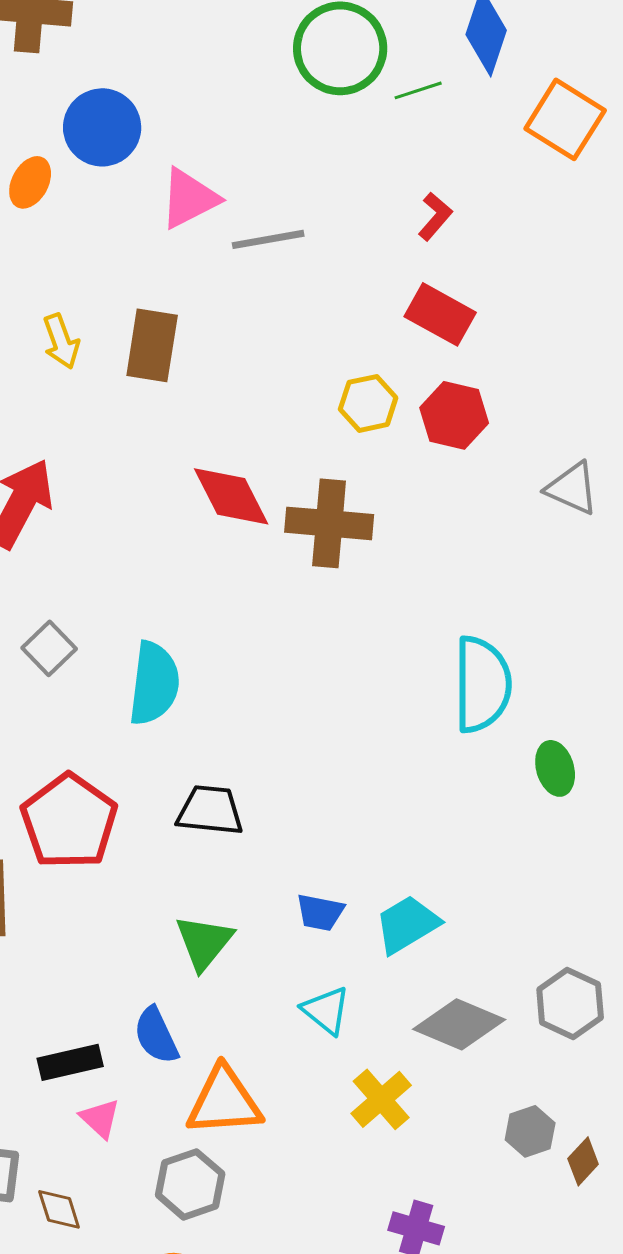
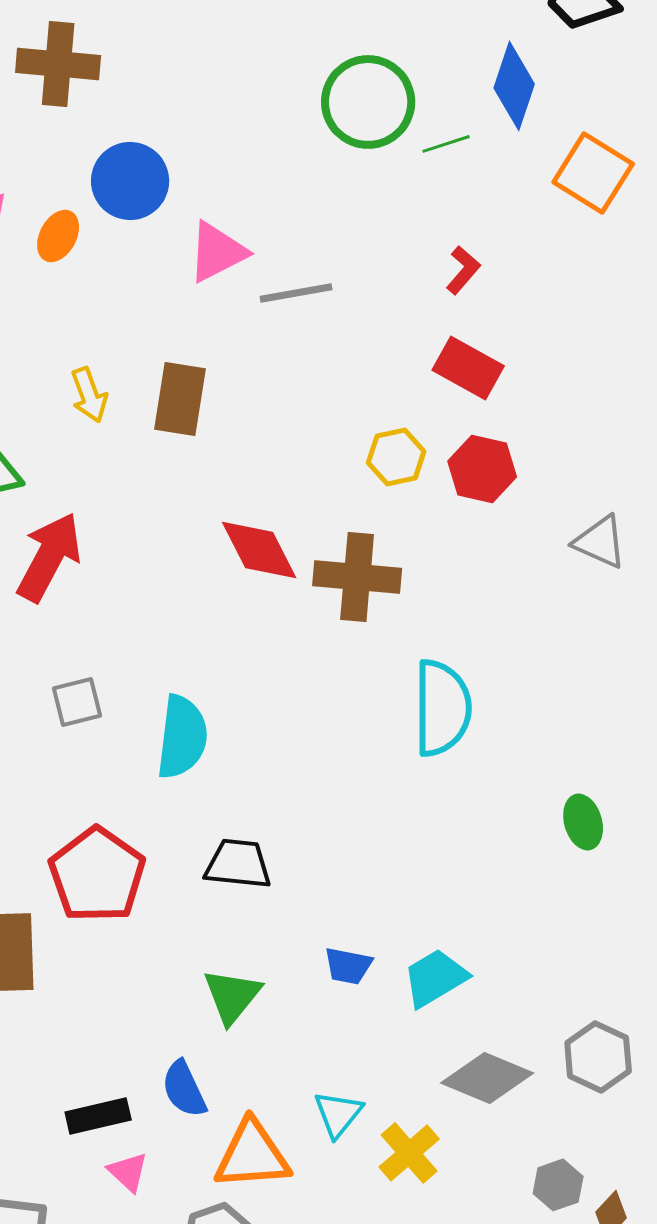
gray square: (49, 648) -> (77, 702), turned 30
cyan semicircle: (482, 684) -> (442, 708), moved
cyan triangle: (326, 1010) -> (338, 1114), moved, turned 30

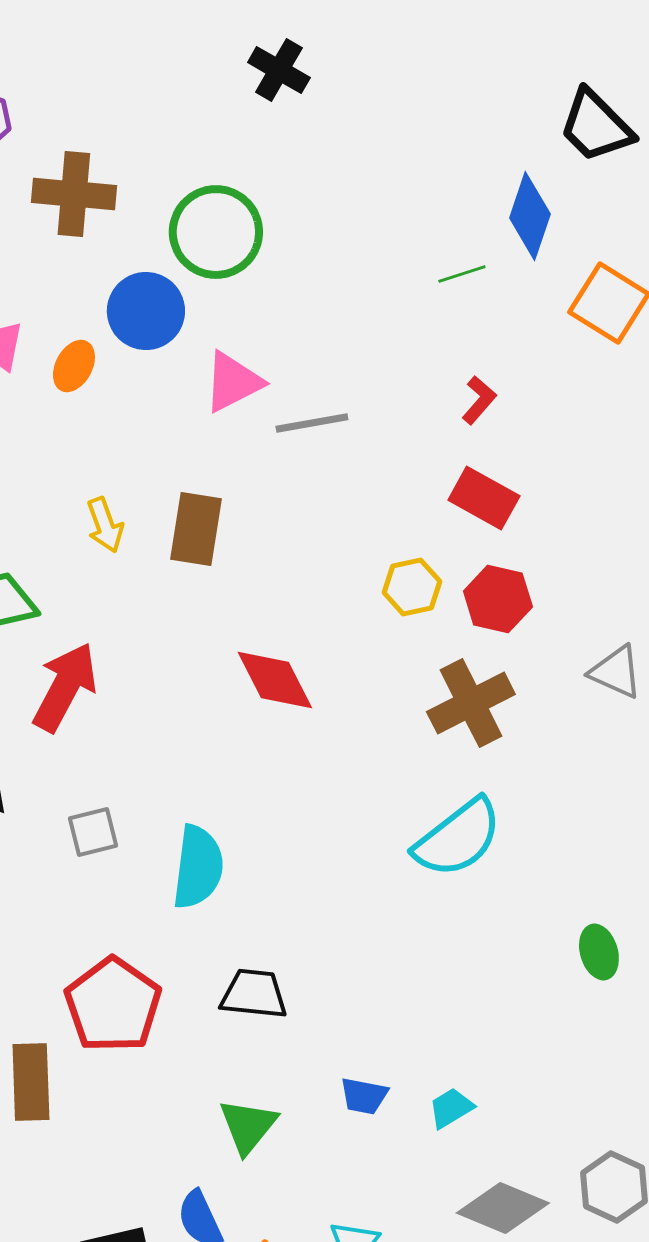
green circle: (368, 102) -> (216, 232), moved
brown cross: (357, 577) -> (471, 703), moved, turned -32
cyan semicircle: (442, 708) -> (458, 838), turned 52
cyan trapezoid: (435, 978) -> (451, 1108), size x0.7

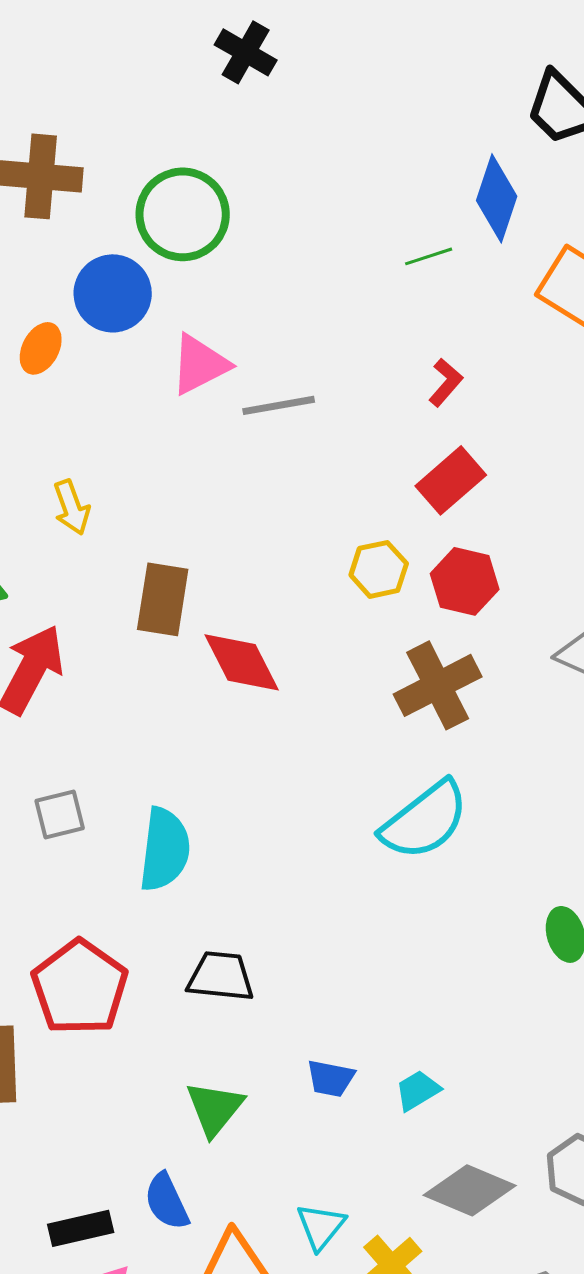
red rectangle: (484, 498) -> (451, 480), turned -70
brown rectangle: (196, 529) -> (163, 599), moved

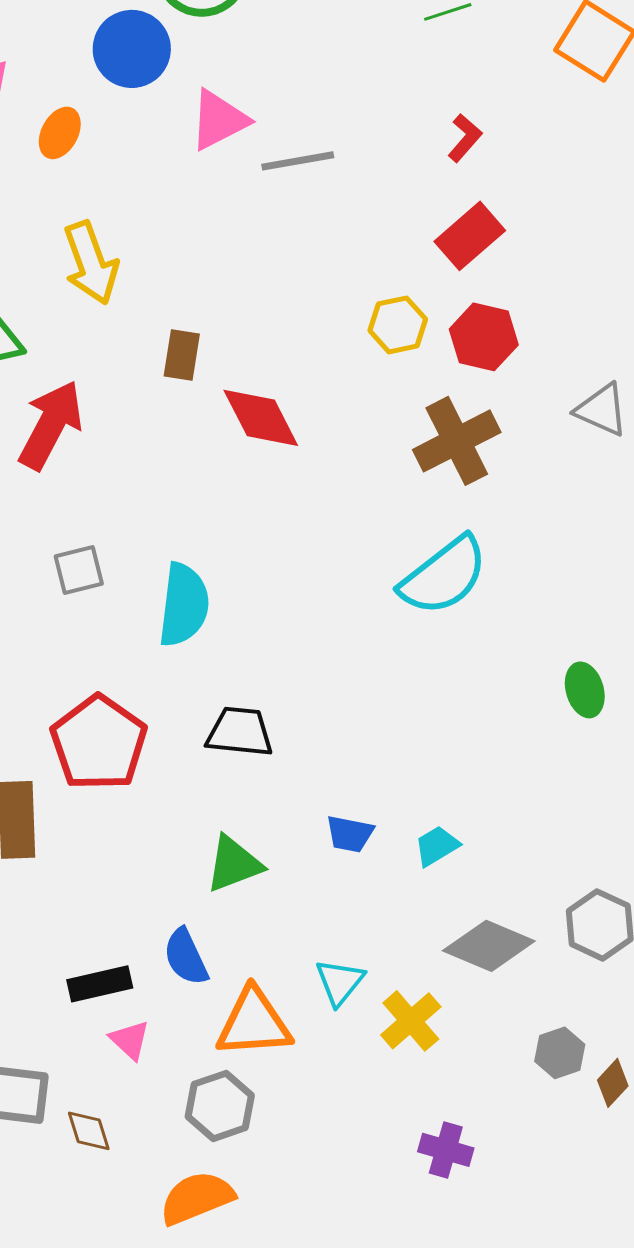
orange ellipse: (41, 348) -> (60, 133), moved
yellow arrow: (72, 507) -> (91, 263), size x1.5
brown rectangle: (163, 599) -> (182, 355), size x0.7
green triangle: (215, 1108) -> (234, 864), turned 30

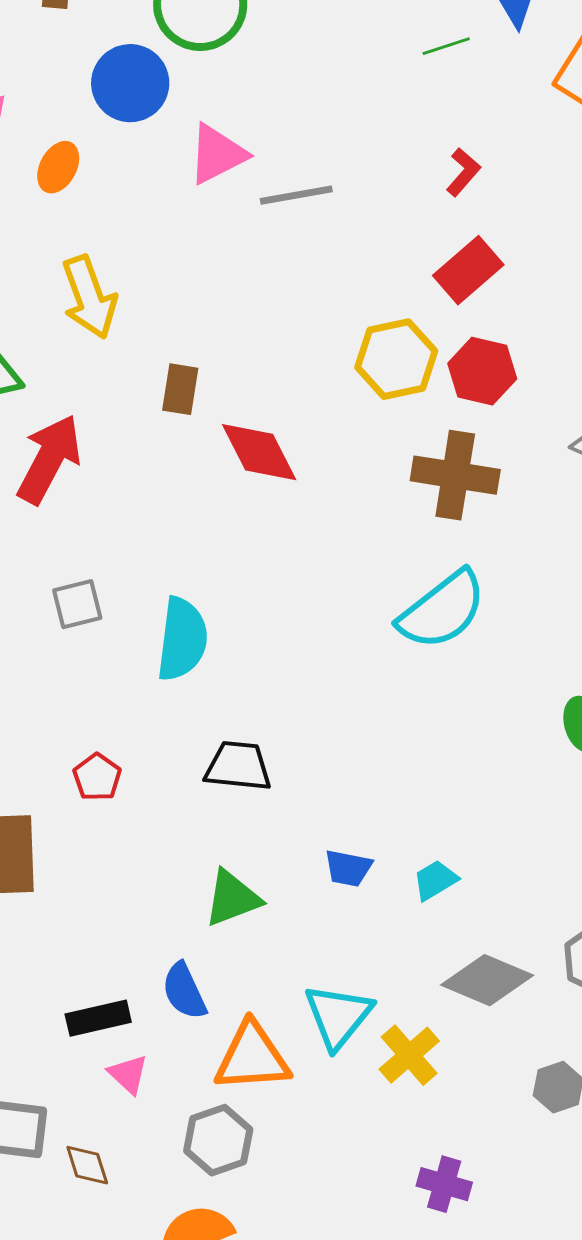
yellow hexagon: (398, 325) -> (396, 359), size x1.4
brown cross: (457, 441) -> (455, 475), turned 36
red pentagon: (99, 743) -> (97, 777), size x0.5
cyan triangle: (340, 982) -> (338, 1016), size x1.4

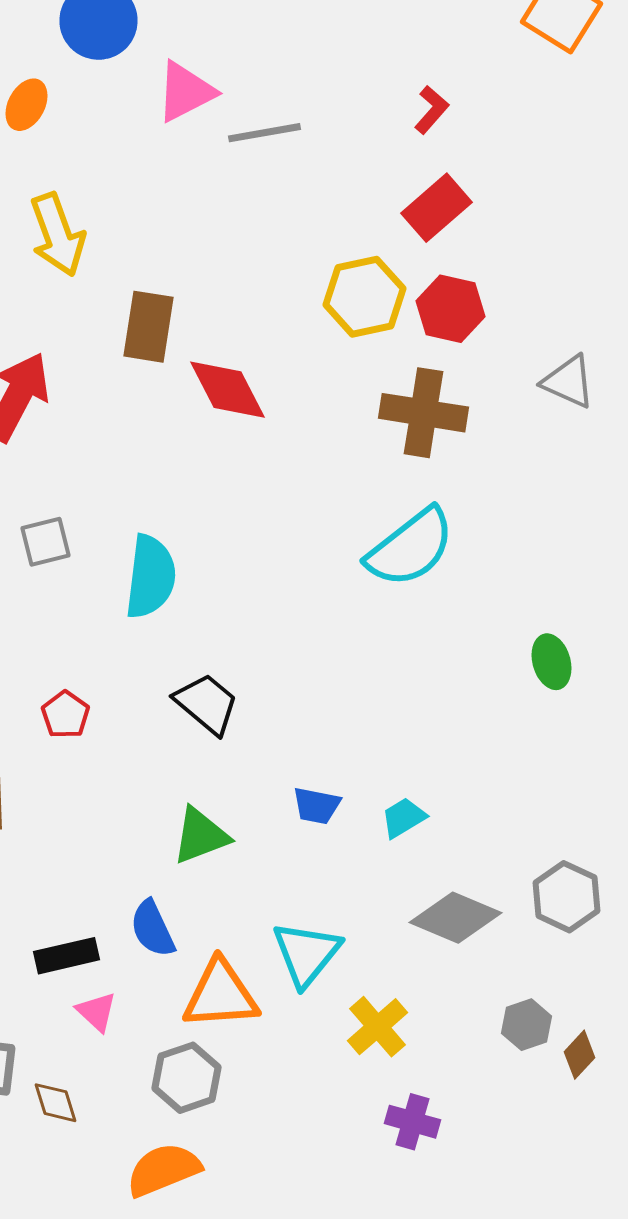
brown rectangle: (180, 389) -> (148, 327), size x1.4
black trapezoid: (238, 766) -> (206, 704), turned 34
yellow cross: (409, 1055) -> (378, 1027), moved

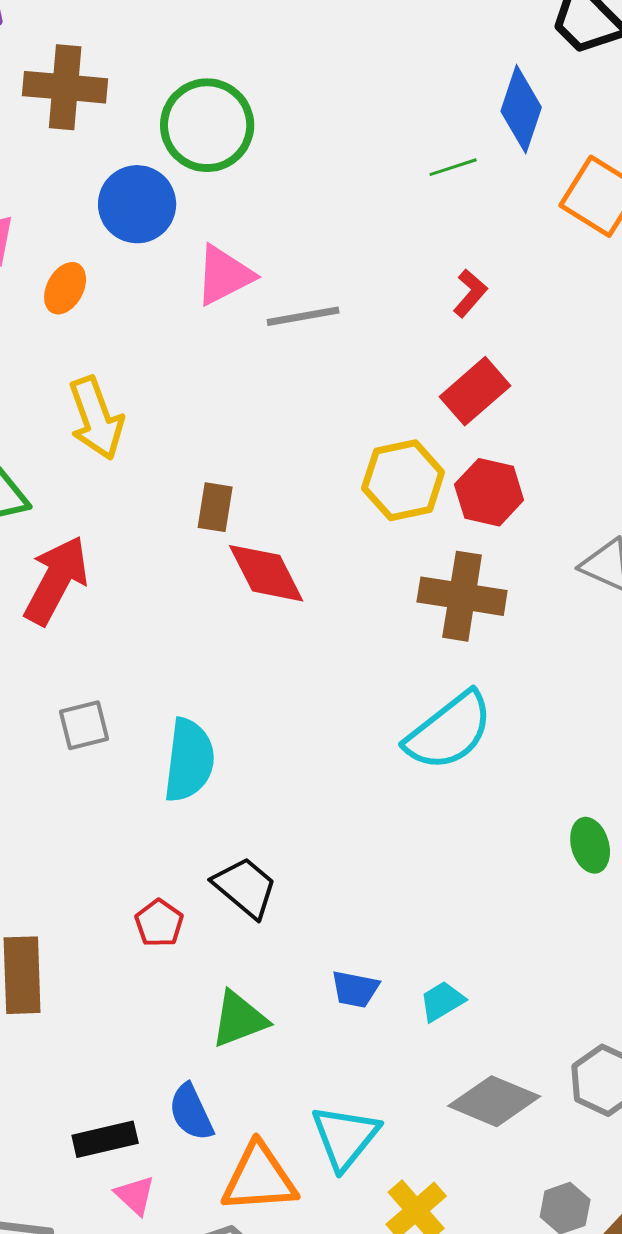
brown rectangle: (148, 327) -> (215, 507), moved, size x0.7
red pentagon: (66, 715) -> (159, 923), moved

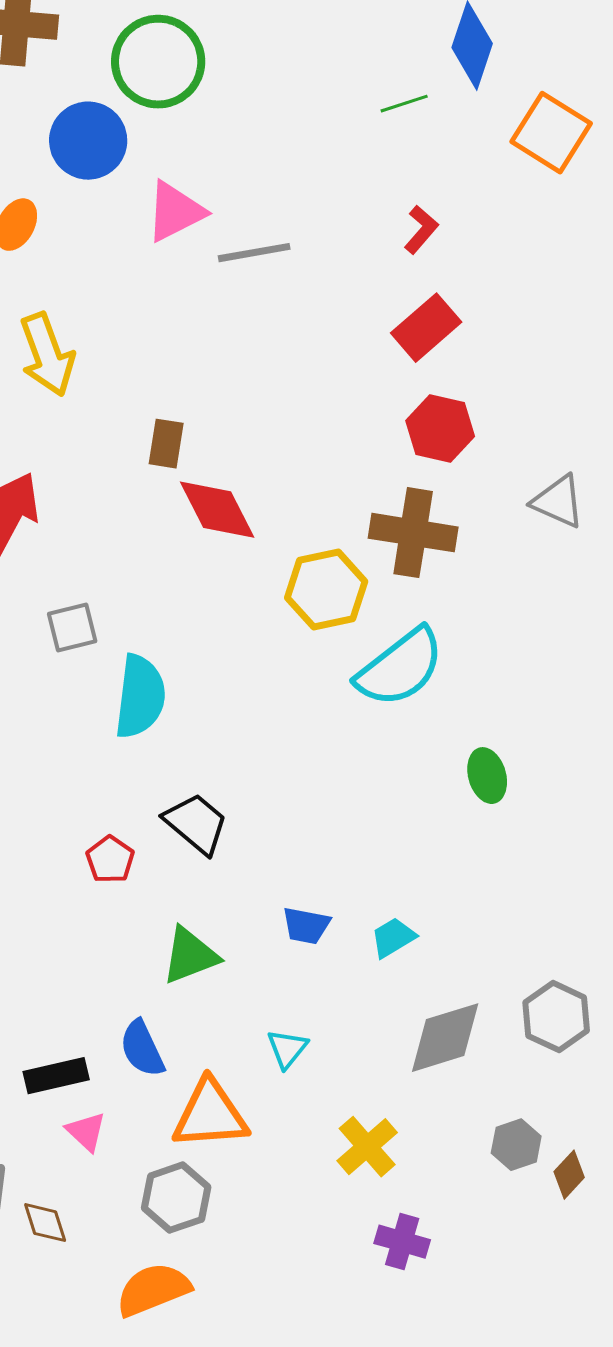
yellow hexagon: (403, 480) -> (326, 590), moved
gray square: (84, 725) -> (72, 628), moved
green ellipse: (590, 845) -> (487, 776), moved
gray diamond: (494, 1101) -> (445, 1038), turned -40
cyan triangle: (345, 1137) -> (287, 1049), moved, size x0.6

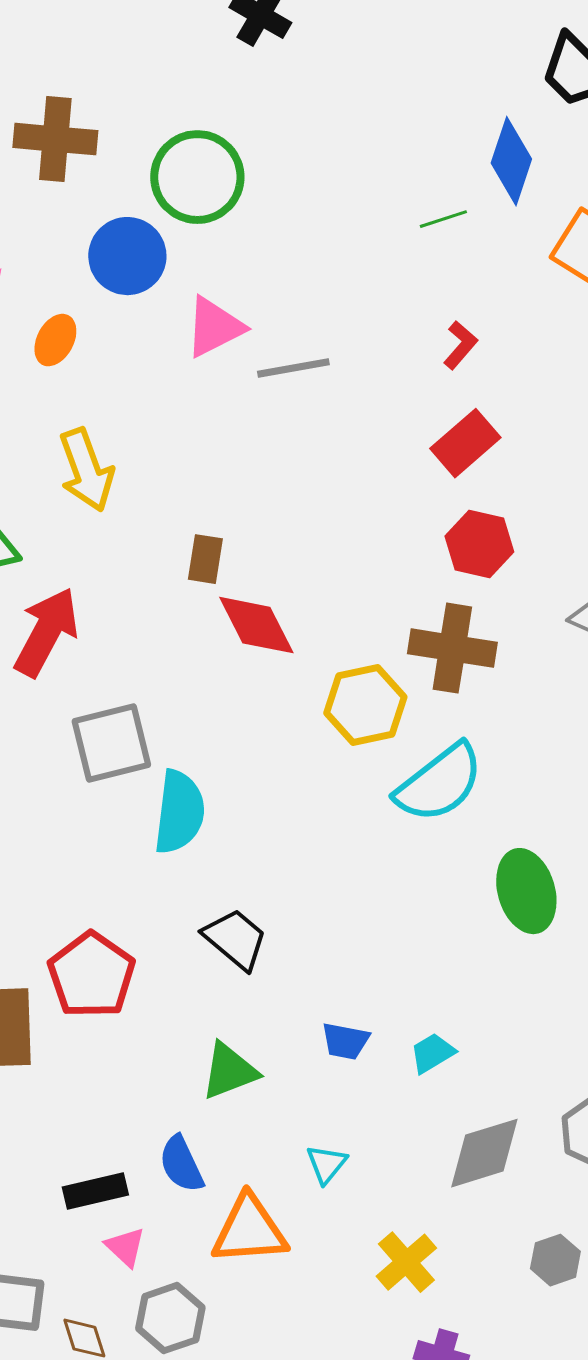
gray square: (72, 628) -> (111, 743), size x1.6
green ellipse: (487, 776) -> (526, 891), size x1.5
red pentagon: (110, 860) -> (91, 975), moved, size x1.8
gray hexagon: (176, 1198) -> (170, 1318), moved

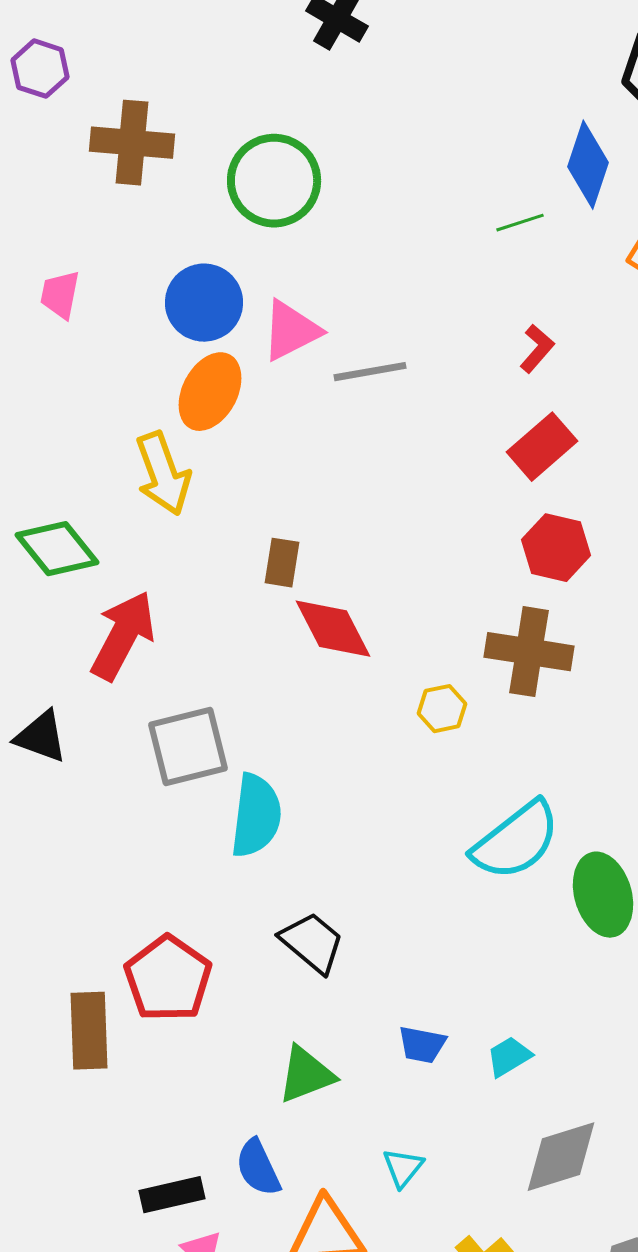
blue circle: (127, 256) -> (204, 303), moved
orange ellipse: (55, 340) -> (210, 392), moved, size x1.5
yellow hexagon: (365, 705) -> (442, 709), size x0.6
cyan semicircle: (439, 783) -> (516, 841), moved

